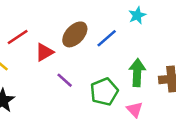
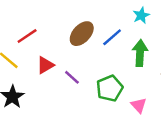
red triangle: (44, 52) -> (45, 65), moved
green arrow: (137, 73) -> (140, 53), moved

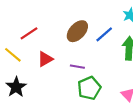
purple line: (72, 77) -> (77, 67), moved, turned -32
green pentagon: (110, 88) -> (89, 88), moved

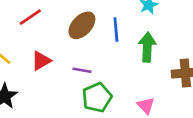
red line: (29, 33) -> (30, 17), moved
blue line: (104, 34) -> (116, 29), turned -54

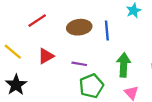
brown ellipse: (82, 25) -> (79, 27), turned 40
green arrow: (147, 47) -> (124, 65), moved

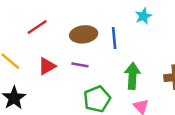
purple line: (79, 64) -> (80, 65), moved

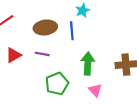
cyan star: (143, 16) -> (82, 11), moved

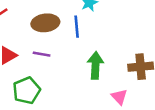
green pentagon: (57, 84) -> (27, 91), moved
pink triangle: (95, 90) -> (119, 97), moved

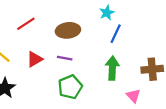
blue line: (77, 27) -> (116, 34), moved, turned 30
green pentagon: (27, 91) -> (70, 87), moved

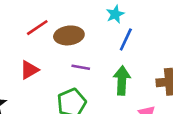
red line: (26, 24) -> (37, 28), moved
purple line: (65, 58) -> (81, 67), moved

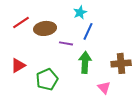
purple line: (81, 67) -> (66, 43), moved
red triangle: (29, 70) -> (18, 65), moved

